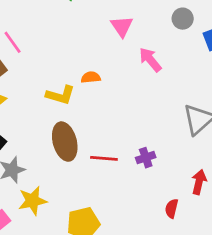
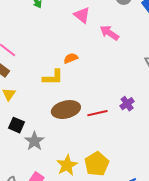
brown ellipse: (65, 142) -> (66, 110), turned -72
yellow star: (33, 201) -> (67, 165), moved

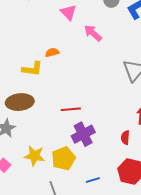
purple cross: (127, 104) -> (83, 134), moved, size x1.6
brown ellipse: (66, 110) -> (20, 102), moved
yellow star: (67, 165) -> (35, 156), turned 30

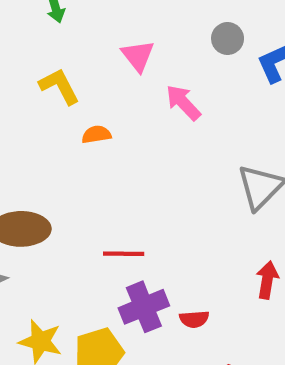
yellow L-shape: (32, 69) -> (59, 86), moved, turned -130
red semicircle: (125, 138) -> (194, 319), moved, turned -104

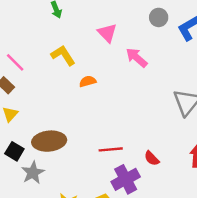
red semicircle: (194, 319) -> (152, 158), moved, turned 56

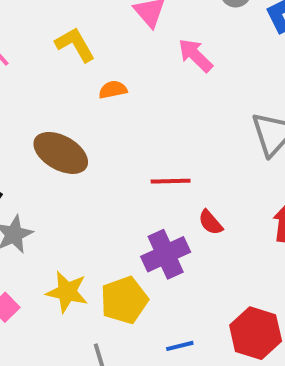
brown ellipse: (49, 141) -> (61, 153), moved, turned 32
red line: (111, 149) -> (171, 181), moved

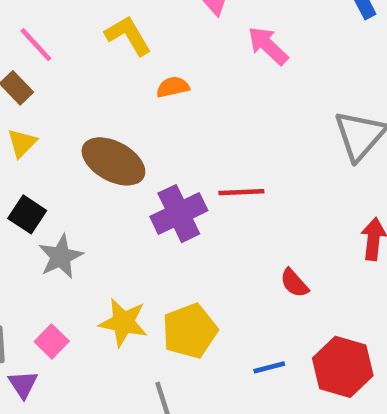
red semicircle: (211, 222) -> (294, 283), moved
purple cross: (166, 254) -> (179, 214), moved
blue line: (180, 346) -> (269, 367), moved

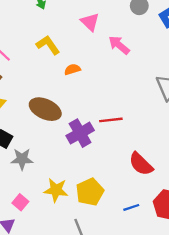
gray star: (61, 257) -> (22, 159), turned 30
red semicircle: (294, 283) -> (141, 164), size x1.6

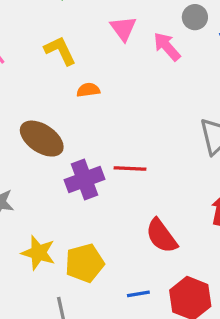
pink arrow: (119, 45) -> (167, 47), moved

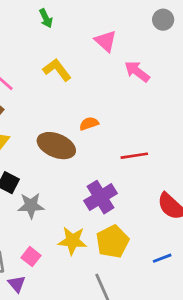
pink arrow: (167, 47) -> (137, 71), moved
orange semicircle: (88, 90) -> (89, 124), moved
purple cross: (84, 180) -> (101, 197), moved

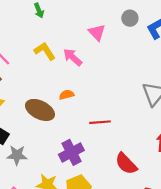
pink triangle: (106, 41) -> (97, 32), moved
pink arrow: (137, 71) -> (73, 57), moved

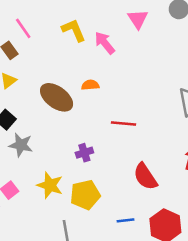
purple cross: (71, 152) -> (84, 153), size x0.6

